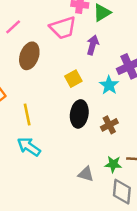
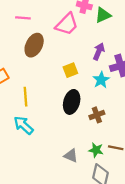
pink line: (13, 27) -> (23, 18), turned 40
pink trapezoid: (63, 28) -> (67, 24), turned -35
purple arrow: (93, 45) -> (99, 51), moved

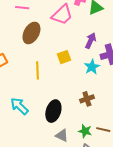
yellow line: (26, 97) -> (37, 70), moved
black ellipse: (72, 102) -> (53, 111), moved

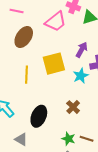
yellow square: (64, 57) -> (54, 64), size x1.6
brown cross: (87, 99) -> (73, 107), turned -32
gray triangle: (62, 135) -> (21, 139), moved

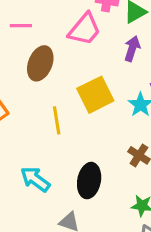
purple arrow: (82, 50) -> (132, 49), moved

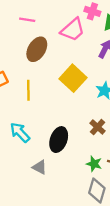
yellow square: (95, 95) -> (73, 78), turned -30
yellow line: (57, 120) -> (28, 90), moved

